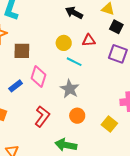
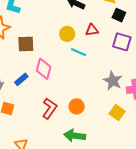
gray star: (70, 89) -> (113, 81), moved
orange circle: (77, 116) -> (77, 106), moved

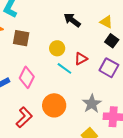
red triangle: (92, 30) -> (81, 59), moved, turned -32
brown square: (26, 44) -> (21, 38), moved
orange circle: (77, 106) -> (54, 105), moved, size x1.5

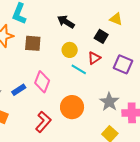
black arrow: (72, 20) -> (66, 22), moved
black square: (112, 41) -> (101, 36), moved

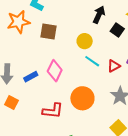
black arrow: (66, 22) -> (99, 15), moved, turned 78
red triangle: (94, 58) -> (114, 66), moved
red L-shape: (43, 122) -> (53, 111), turned 50

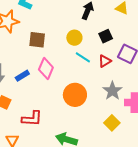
black square: (117, 30) -> (106, 36), moved, turned 32
brown square: (48, 32) -> (37, 40), moved
red L-shape: (53, 111) -> (32, 119), moved

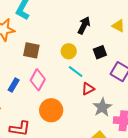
red triangle: (105, 61) -> (88, 89), moved
blue rectangle: (22, 76) -> (14, 85), turned -32
orange circle: (75, 95) -> (51, 110), moved

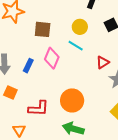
cyan line: (76, 72) -> (76, 46), moved
orange circle: (51, 110) -> (72, 100), moved

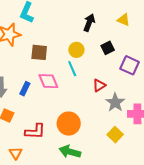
cyan line: (76, 46) -> (72, 69), turned 35
pink diamond: (52, 58) -> (48, 81), turned -45

